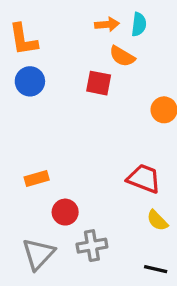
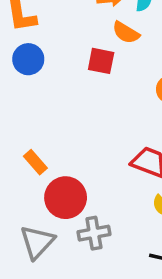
orange rectangle: (37, 179) -> (35, 162), turned 65
red circle: (65, 212) -> (66, 198), size x1.5

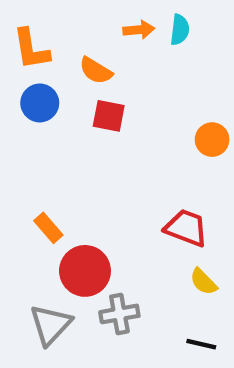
orange semicircle: (126, 33) -> (96, 71), moved
red square: (101, 61) -> (109, 116), moved

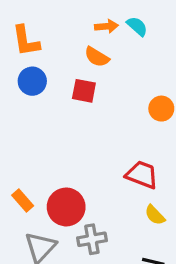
cyan semicircle: (180, 30) -> (137, 26), turned -55
orange semicircle: (96, 71) -> (97, 57), moved
orange rectangle: (48, 228) -> (23, 201), moved

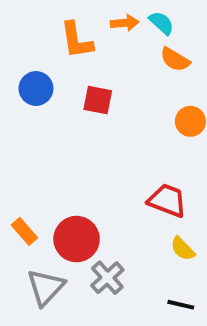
orange L-shape: (26, 41) -> (77, 40), moved
orange semicircle: (97, 57) -> (175, 60), moved
gray cross: (92, 239) -> (107, 278), turned -32

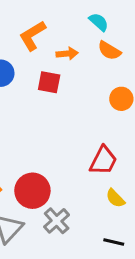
orange arrow: (125, 23) -> (67, 54), moved
orange L-shape: (77, 40) -> (32, 36), turned 68
red trapezoid: (167, 200) -> (103, 161), turned 96

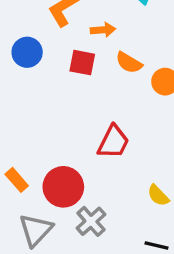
orange semicircle: (109, 51) -> (129, 63), moved
red trapezoid: (103, 161) -> (113, 142), moved

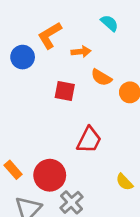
blue circle: (27, 52) -> (23, 57), moved
red square: (82, 63) -> (65, 91), moved

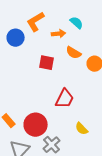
cyan semicircle: (109, 23) -> (77, 23), moved
yellow semicircle: (124, 182) -> (82, 129), moved

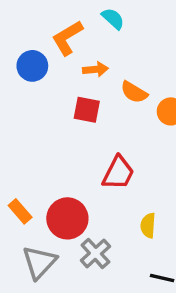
cyan semicircle: (77, 23) -> (113, 19), moved
orange arrow: (59, 34) -> (95, 69), moved
yellow semicircle: (82, 129) -> (148, 225), turned 48

